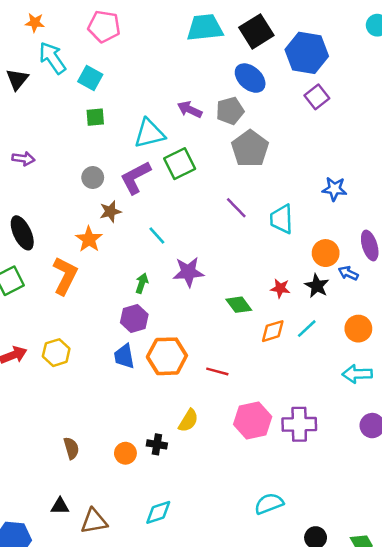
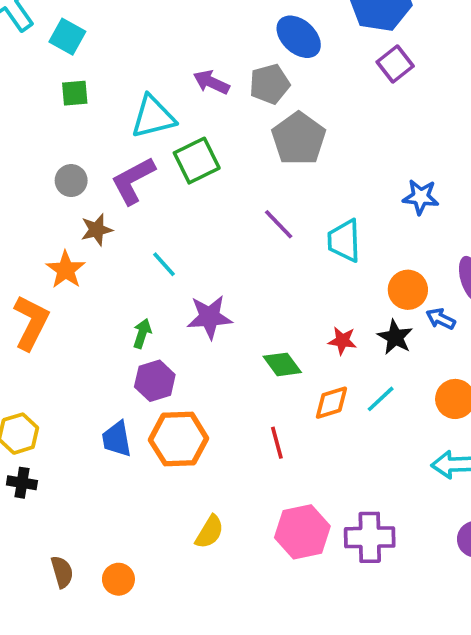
purple hexagon: (134, 319) -> (155, 381), moved
red line: (217, 371) -> (277, 443), moved, turned 60
black cross: (157, 444) -> (22, 483), moved
brown semicircle: (71, 448) -> (62, 572), moved

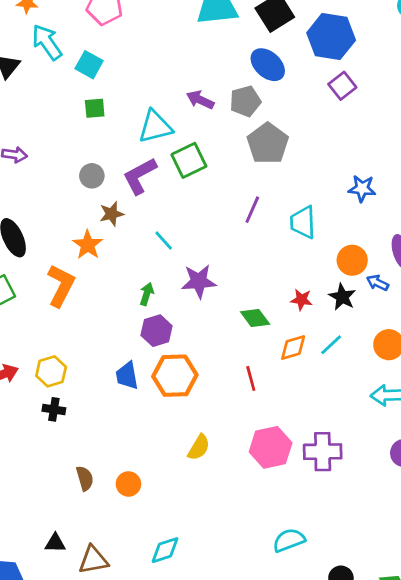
purple line: (279, 224) -> (252, 210), turned 68

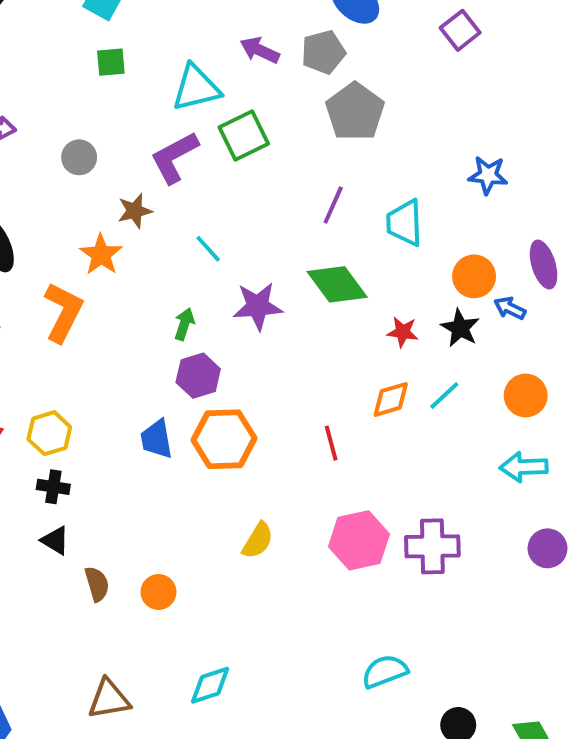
gray circle: (92, 176) -> (79, 157), moved
green diamond: (255, 318) -> (337, 284), moved, size x1.4
black triangle: (55, 543) -> (55, 540), moved, turned 30

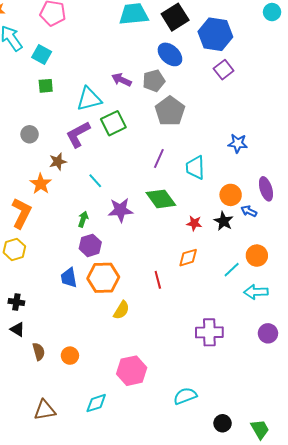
cyan line: (444, 395) -> (232, 270), moved
yellow hexagon: (49, 433) -> (14, 249), moved
yellow semicircle: (258, 540) -> (121, 310), moved
pink hexagon: (359, 540) -> (132, 371), moved

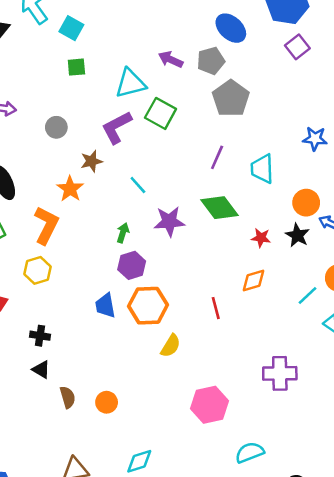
green square: (113, 123) -> (161, 113), turned -35
pink hexagon: (132, 371) -> (209, 405), moved

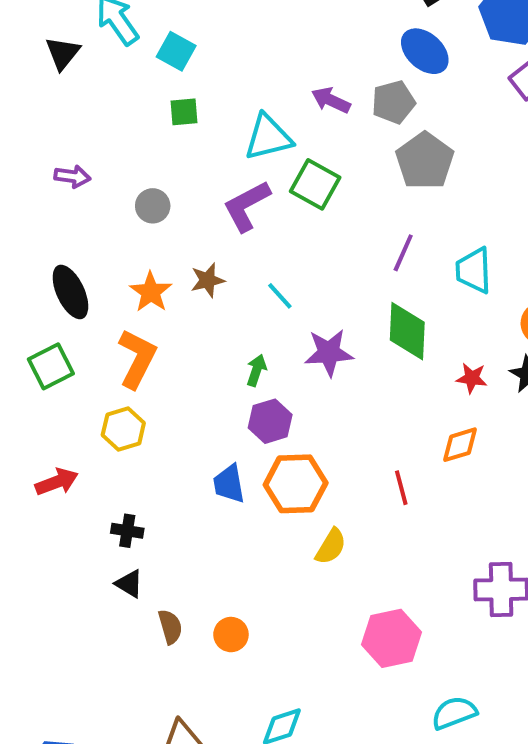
brown star: (91, 161) -> (207, 280), moved
orange star: (70, 189) -> (151, 292), moved
green diamond: (220, 208) -> (407, 331), turned 39

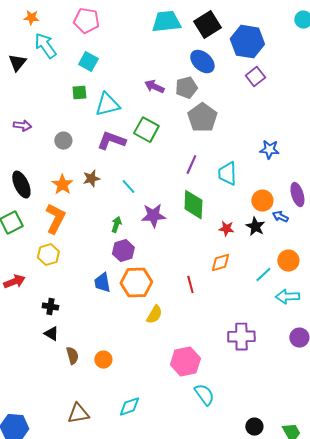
cyan square: (176, 51) -> (88, 62), moved
cyan triangle: (268, 137) -> (107, 105), moved
purple L-shape: (247, 206) -> (111, 141), turned 48
cyan semicircle: (454, 713) -> (204, 395), moved, turned 75

